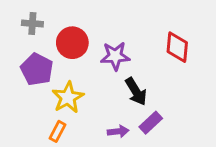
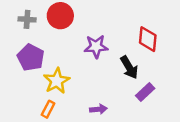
red circle: (72, 43) -> (60, 16), moved
black arrow: (136, 92) -> (129, 67), moved
purple rectangle: (151, 123) -> (145, 92), moved

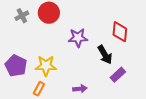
gray cross: (27, 19) -> (22, 16), turned -32
purple pentagon: (31, 58) -> (16, 66), moved
yellow star: (57, 81) -> (46, 66), turned 30

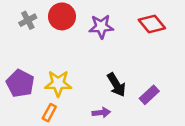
red diamond: (120, 32) -> (152, 24), moved, turned -45
purple star: (78, 38) -> (101, 27), moved
black arrow: (105, 55) -> (116, 85), moved

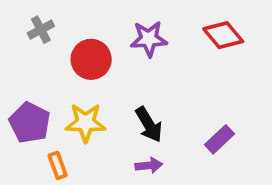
red circle: (62, 16) -> (91, 59), moved
black arrow: (116, 85) -> (149, 124), moved
orange rectangle: (49, 113) -> (58, 165), moved, turned -48

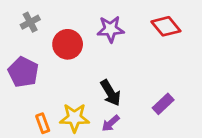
purple pentagon: (30, 123) -> (23, 72), moved
yellow star: (86, 123) -> (74, 118), moved
purple arrow: (149, 165) -> (111, 123), turned 144

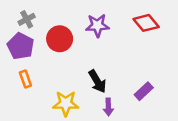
purple pentagon: (23, 72) -> (21, 46), moved
orange rectangle: (43, 123) -> (25, 79), moved
purple arrow: (111, 123) -> (108, 107), moved, turned -49

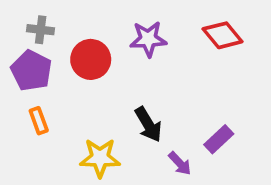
gray cross: (27, 19) -> (41, 30), turned 35
purple arrow: (108, 107) -> (180, 163), moved, turned -42

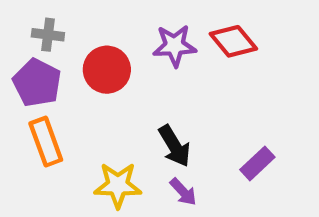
red diamond: (223, 35) -> (233, 41), moved
orange rectangle: (39, 121) -> (46, 142), size x1.5
purple arrow: (180, 163) -> (183, 192), moved

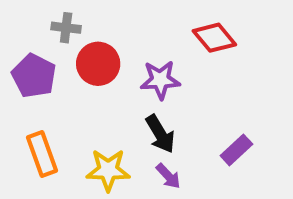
gray cross: (48, 35) -> (66, 28), moved
purple star: (174, 46) -> (160, 80), moved
orange rectangle: (46, 142) -> (42, 154), moved

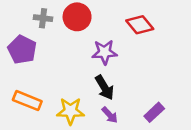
red circle: (98, 64) -> (77, 17), moved
purple rectangle: (236, 150) -> (154, 112), moved
orange rectangle: (42, 154) -> (27, 101), turned -48

